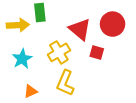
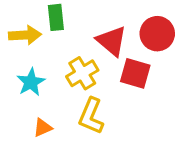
red square: (97, 52) -> (135, 73), size x1.5

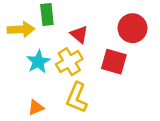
red triangle: (112, 41) -> (79, 34), moved, size x0.7
cyan star: (31, 82) -> (38, 62), moved

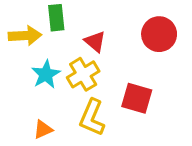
red square: (114, 62) -> (137, 98), moved

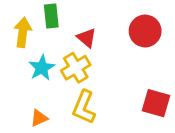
yellow arrow: (25, 36) -> (23, 32), turned -80
red square: (137, 98) -> (156, 103), moved

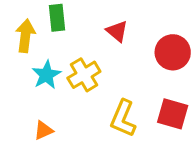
red circle: (145, 31) -> (173, 52), moved
red triangle: (87, 38) -> (117, 31), moved
yellow L-shape: (84, 107) -> (123, 118), moved

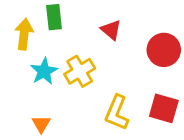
orange triangle: (43, 130) -> (41, 124), turned -36

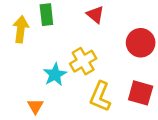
red triangle: (111, 30) -> (95, 15), moved
cyan star: (44, 71) -> (55, 75), moved
yellow cross: (80, 71) -> (83, 61), moved

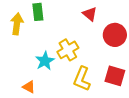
red triangle: (95, 15) -> (90, 14), moved
orange triangle: (35, 106) -> (29, 87), turned -32

